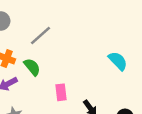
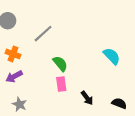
green semicircle: (32, 67) -> (60, 64), moved

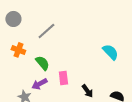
green semicircle: (60, 64) -> (42, 63), moved
purple arrow: (14, 76) -> (39, 84), moved

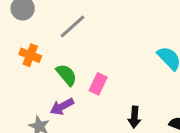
pink rectangle: (63, 78) -> (98, 84), moved, turned 32
black arrow: (87, 91) -> (134, 117), turned 40

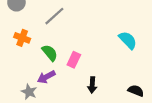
black arrow: (134, 117) -> (92, 85), moved

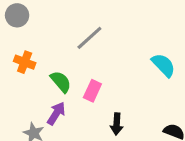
gray line: (54, 16) -> (89, 38), moved
purple arrow: (46, 77) -> (56, 113), turned 150

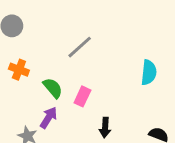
cyan semicircle: (163, 65) -> (149, 72), turned 50

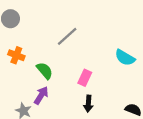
cyan semicircle: (149, 72) -> (125, 58), turned 114
pink rectangle: (82, 96) -> (85, 78), moved

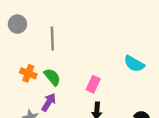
gray line: (67, 36) -> (52, 38), moved, turned -50
orange cross: (16, 55) -> (28, 73), moved

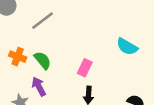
gray line: (52, 38) -> (43, 21), turned 55
purple arrow: (49, 102) -> (39, 86), turned -60

